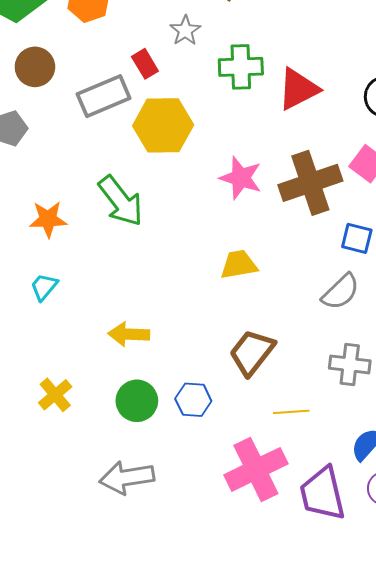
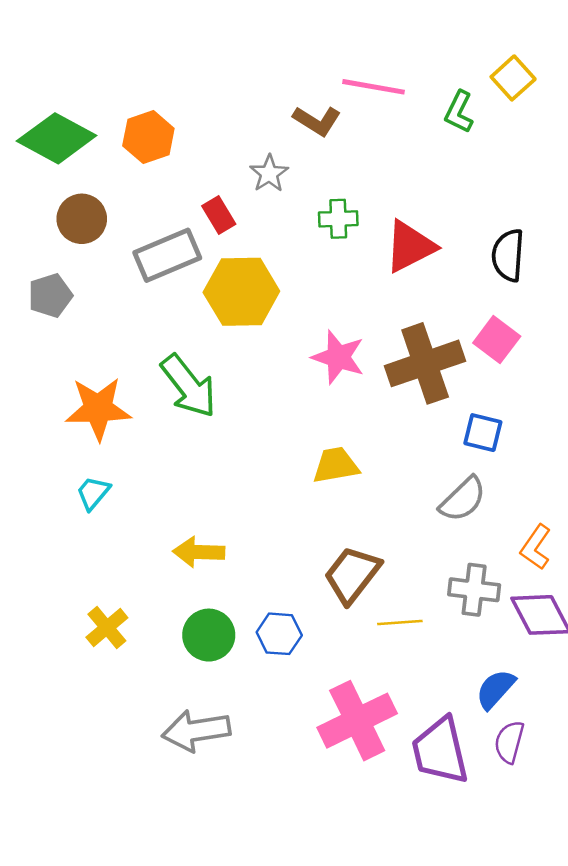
green cross: (241, 67) -> (338, 219), size x0.7
orange star: (48, 219) -> (98, 409), size x1.4
yellow line: (291, 412) -> (400, 622), moved

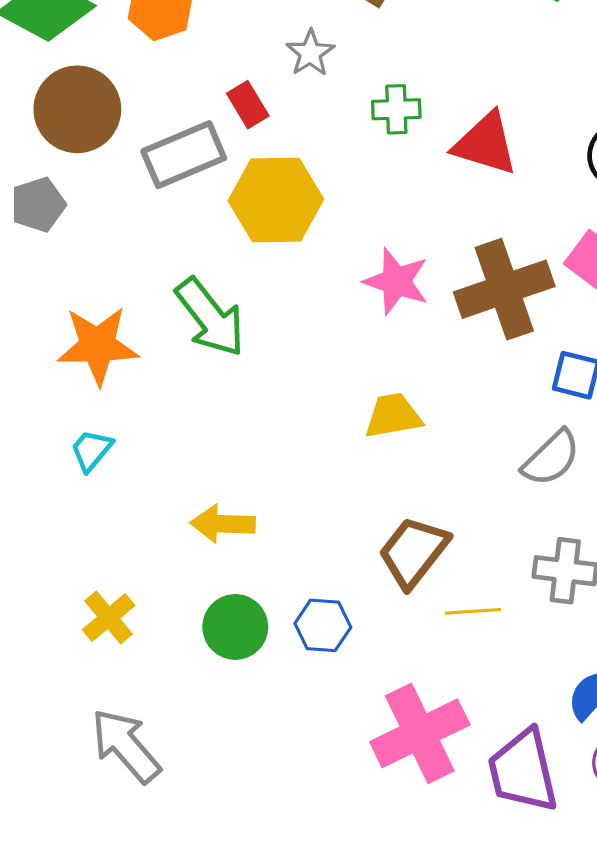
brown circle: (82, 219) -> (77, 109), size x1.4
red triangle: (410, 246) -> (485, 144), turned 44
gray arrow: (196, 731) -> (126, 746), moved, turned 58

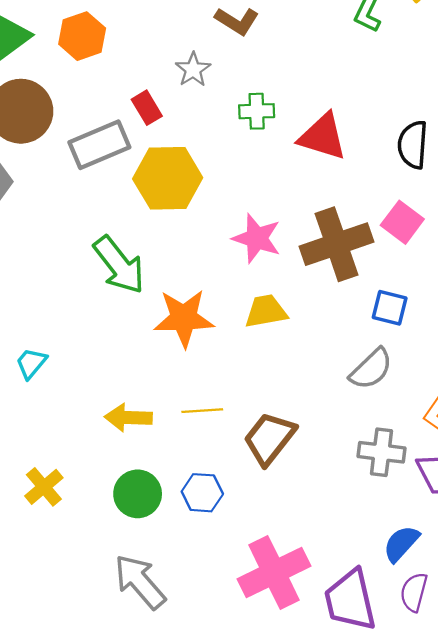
orange star: (98, 345) -> (184, 318), moved
yellow trapezoid: (393, 416) -> (266, 311), moved
yellow line: (473, 611) -> (202, 411), moved
gray arrow: (126, 746) -> (140, 582), moved

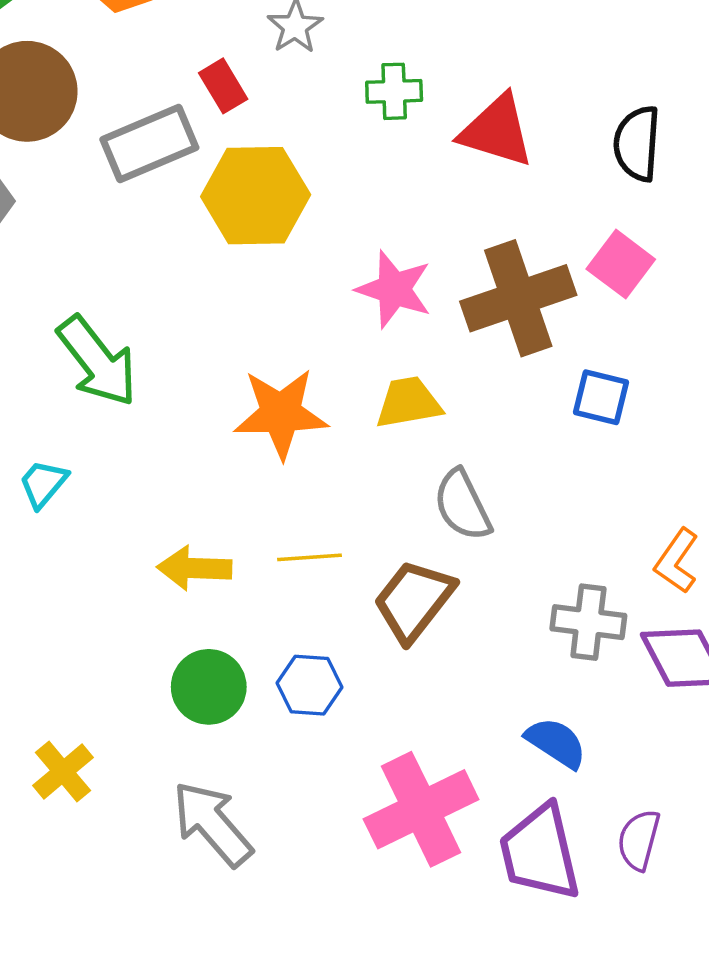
green arrow: (119, 265) -> (97, 361), moved
gray semicircle: (371, 369) -> (462, 505), moved, turned 108
yellow cross: (44, 487) -> (63, 771), moved
blue semicircle: (401, 544) -> (556, 743), moved, turned 81

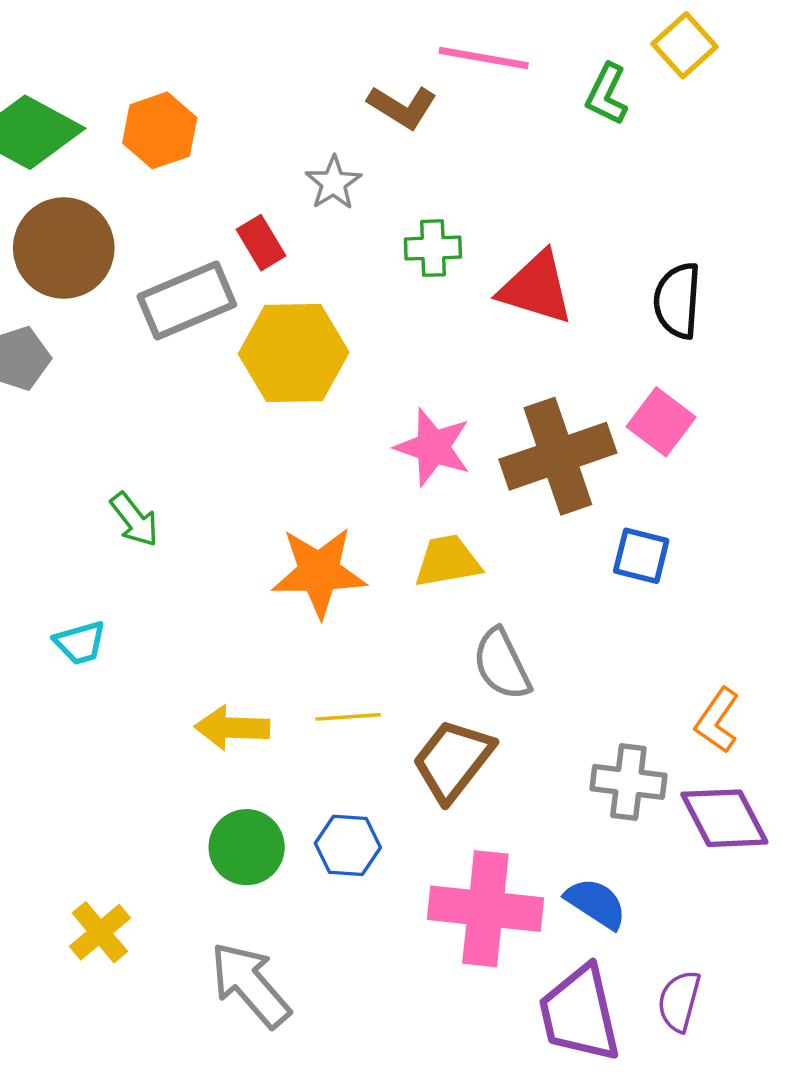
green arrow: (97, 361) -> (134, 520), size x0.6
cyan trapezoid: (43, 484) -> (80, 643), turned -146
pink cross: (421, 809) -> (485, 909), moved, turned 32

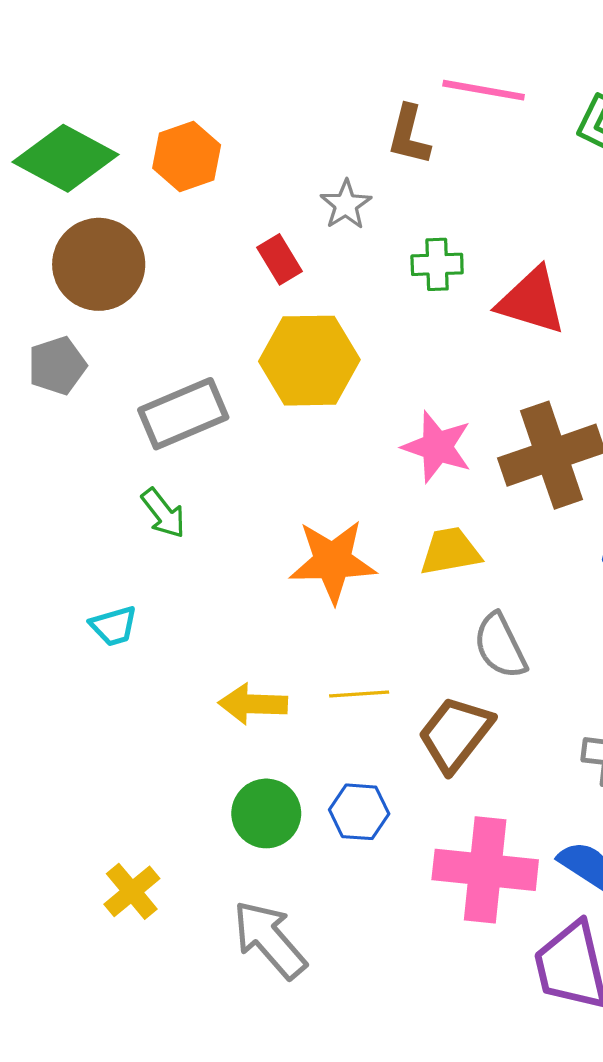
brown L-shape: (402, 107) -> (409, 135), turned 72
gray rectangle: (187, 301) -> (183, 414), moved

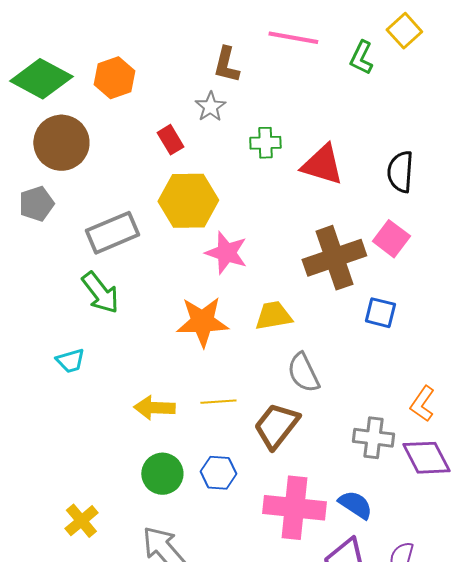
brown L-shape: (409, 135) -> (226, 65), moved
pink star: (437, 447) -> (226, 253), moved
green arrow: (163, 513) -> (100, 293), size x1.4

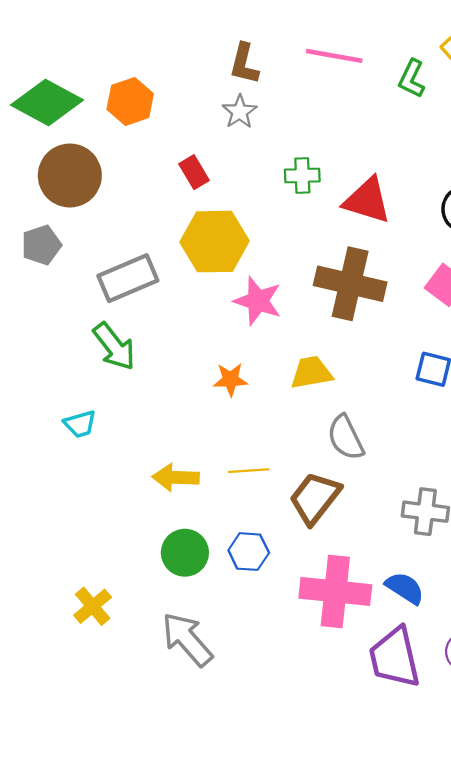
brown L-shape: (226, 65) -> (244, 64), moved
gray star: (210, 107) -> (240, 112), moved
brown cross: (334, 258) -> (350, 284), moved, turned 32
orange star: (202, 322) -> (230, 379), size x0.6

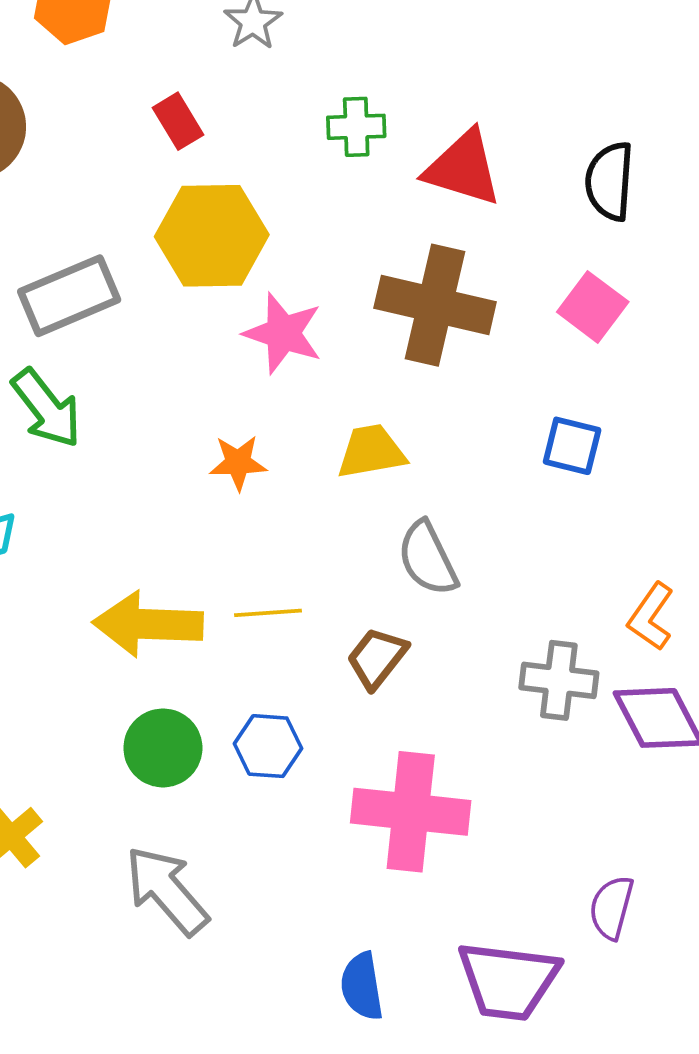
yellow arrow: (176, 477) -> (148, 624), size x1.4
brown trapezoid: (315, 498) -> (377, 658), size x0.7
blue semicircle: (405, 588) -> (362, 986), moved, turned -132
purple trapezoid: (395, 658) -> (508, 981), moved, turned -70

